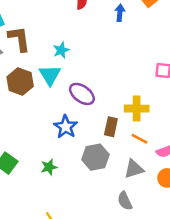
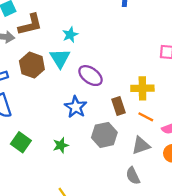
brown L-shape: (19, 39) -> (30, 25), turned 85
brown rectangle: (111, 127) -> (118, 106), turned -30

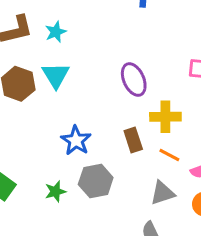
cyan star: (70, 35) -> (56, 32), moved
purple ellipse: (91, 76) -> (134, 80), moved, turned 30
gray hexagon: (104, 135) -> (96, 181), moved

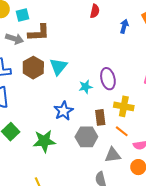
cyan star: (56, 32) -> (86, 87), moved
gray hexagon: (96, 181) -> (86, 137), moved
green star: (55, 191) -> (44, 141), size x1.6

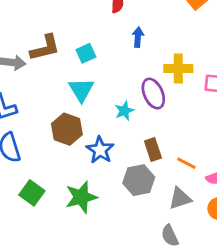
cyan square: (23, 15) -> (86, 53), moved
blue arrow: (124, 26) -> (138, 37), moved
brown hexagon: (33, 68) -> (67, 129), moved
yellow cross: (124, 106) -> (178, 68), moved

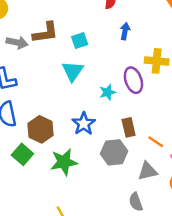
brown hexagon: (67, 129) -> (41, 129), moved

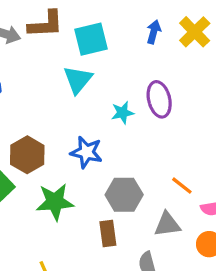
cyan square: (80, 41) -> (91, 39), size x1.5
yellow cross: (157, 61) -> (195, 32), moved, turned 35
blue star: (84, 124) -> (86, 152), turned -30
brown rectangle: (129, 127) -> (108, 233), moved

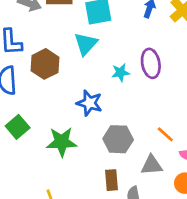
brown hexagon: (27, 155) -> (45, 64), moved
brown rectangle: (108, 233) -> (111, 180), moved

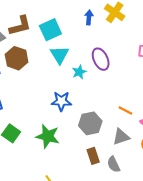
cyan triangle: (86, 44) -> (60, 55), moved
brown hexagon: (45, 64) -> (17, 58), moved
green star: (62, 142) -> (48, 136), turned 30

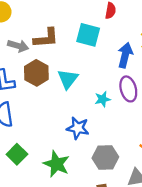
blue arrow: (89, 17) -> (125, 55), moved, size x1.5
cyan square: (50, 30) -> (88, 35), moved, turned 30
cyan triangle: (60, 55) -> (68, 79), moved

